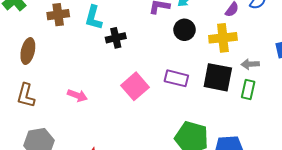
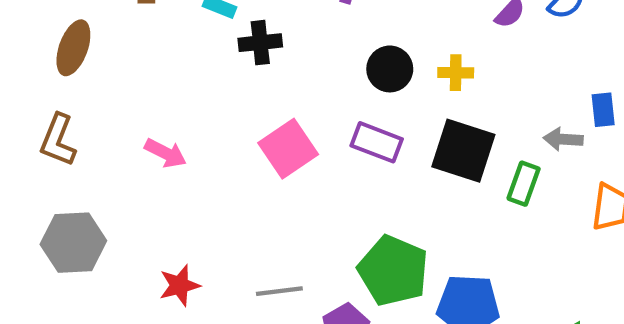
black circle: (184, 30) -> (390, 69), moved
yellow cross: (223, 38) -> (456, 73), moved, size x0.6
gray arrow: (250, 64) -> (563, 139), moved

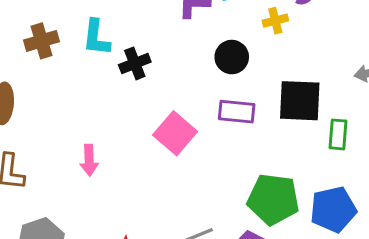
yellow cross: (456, 73) -> (275, 21), moved
pink arrow: (166, 153) -> (89, 160), turned 76
green rectangle: (524, 184) -> (338, 134), moved

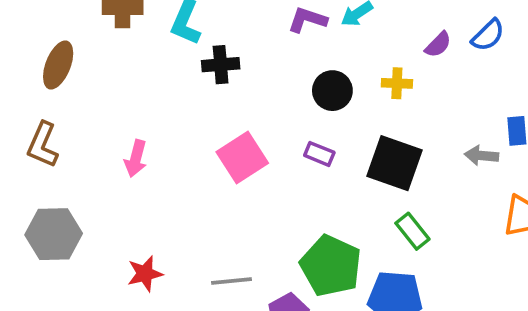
yellow cross: (275, 21) -> (397, 83), moved
purple rectangle: (237, 112) -> (319, 154), size x0.7
green rectangle: (338, 134) -> (412, 231), moved, turned -60

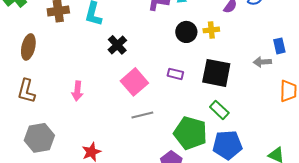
black cross: (221, 65) -> (117, 45), moved, turned -30
black circle: (332, 91) -> (186, 32), moved
green rectangle: (412, 231) -> (219, 110), moved
gray line: (232, 281) -> (142, 115), moved

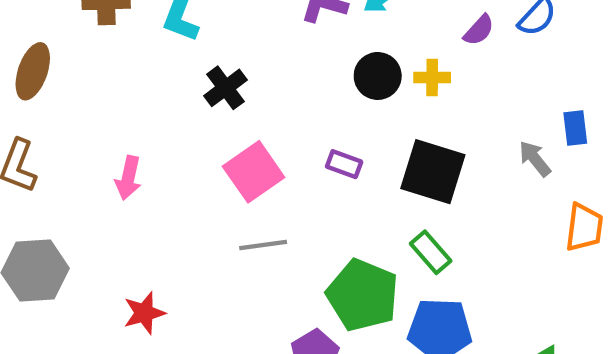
gray arrow: (262, 62) -> (535, 159), turned 48

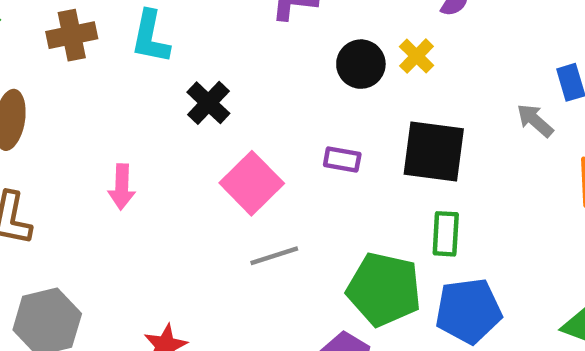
yellow cross: (432, 78) -> (417, 56), turned -36
pink arrow: (128, 178) -> (122, 187), moved
green rectangle: (431, 252) -> (446, 234), turned 54

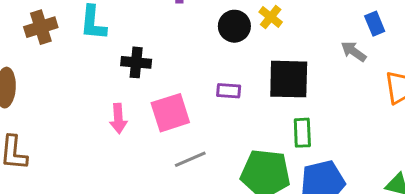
black cross: (208, 103) -> (136, 62), turned -32
pink square: (252, 183) -> (170, 113), turned 33
pink arrow: (122, 187) -> (118, 118), moved

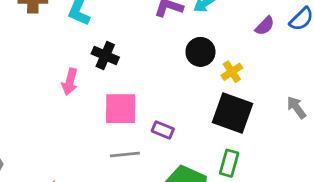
yellow cross: (271, 17) -> (232, 72), moved
purple rectangle: (229, 91) -> (163, 130), moved
pink arrow: (118, 118) -> (70, 82), moved

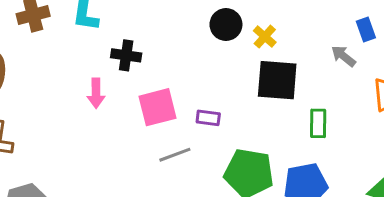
green rectangle: (229, 163) -> (318, 123), moved

